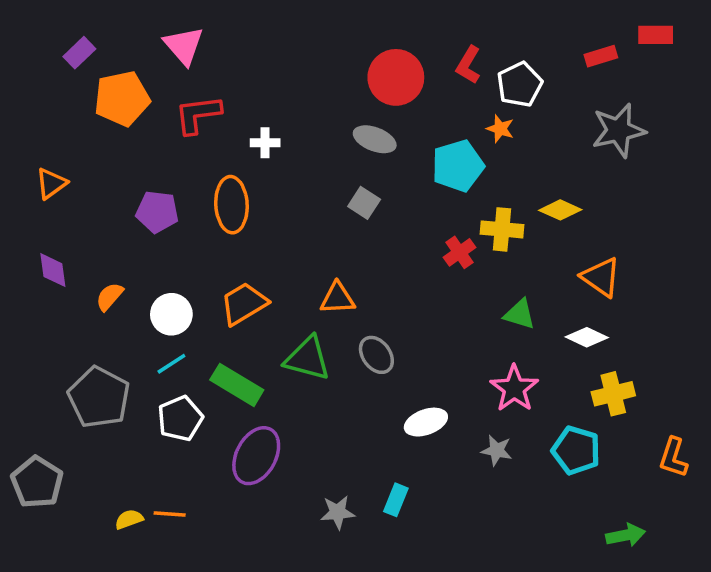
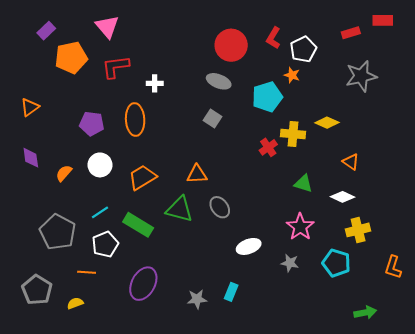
orange triangle: (601, 277) -> (351, 162), size x0.7
white circle: (171, 314) -> (100, 165), moved
purple ellipse: (256, 456) -> (143, 284), moved
gray pentagon: (37, 482) -> (37, 290), moved
orange line: (170, 514) -> (87, 272), moved

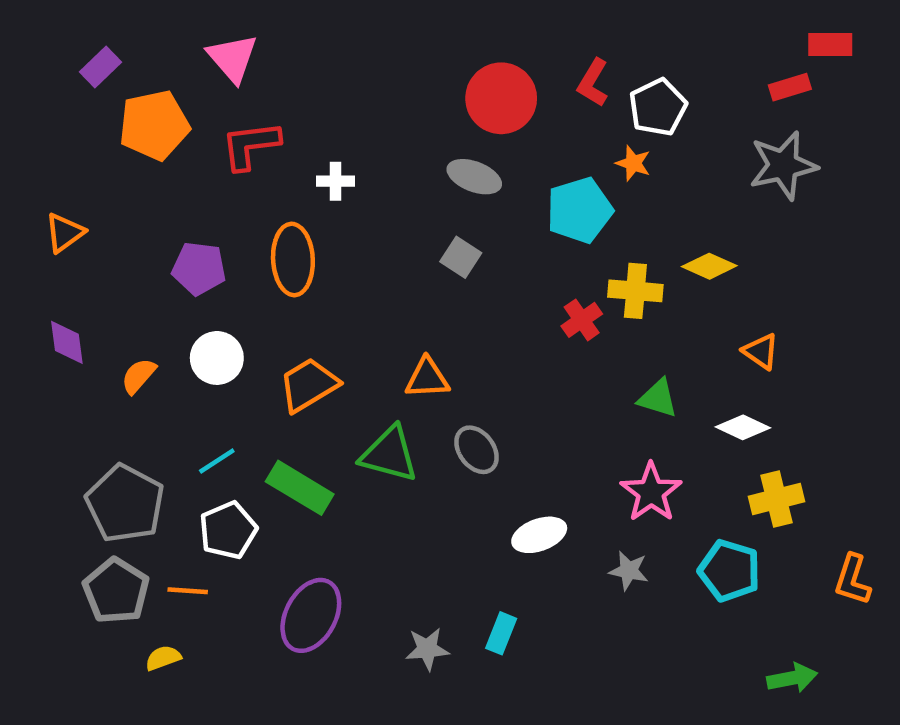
red rectangle: (351, 33) -> (790, 87), moved
gray pentagon: (37, 290) -> (116, 591), moved

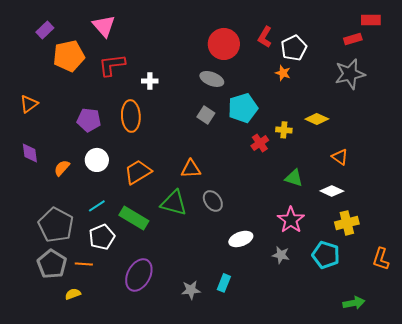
cyan pentagon: (579, 210) -> (243, 108), moved
yellow cross: (635, 291) -> (284, 130), size x0.7

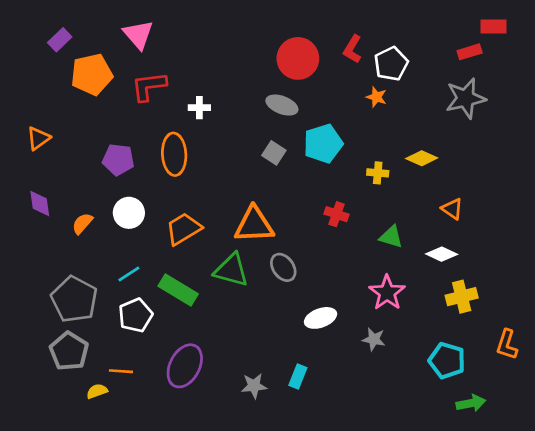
red cross: (260, 143) -> (336, 214), moved, turned -36
orange triangle: (191, 169) -> (254, 225), size x1.5
cyan pentagon: (326, 255) -> (447, 361), moved
orange line: (84, 264) -> (121, 371), moved

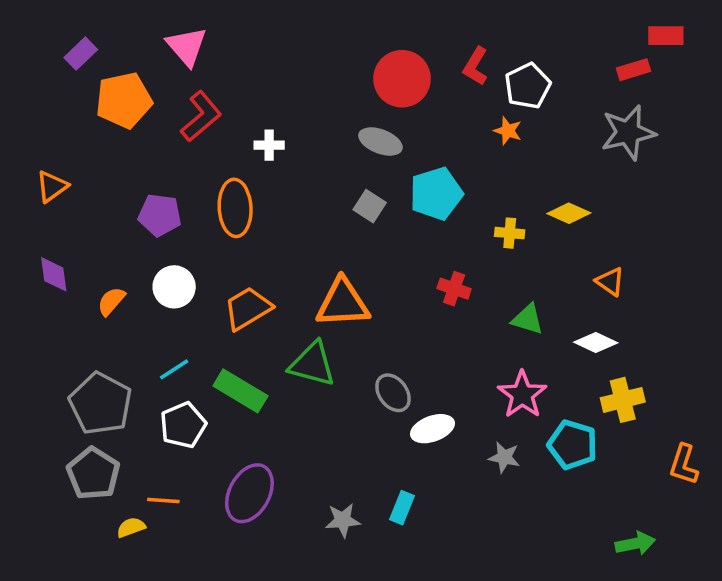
red L-shape: (149, 86) -> (201, 116), turned 147
gray ellipse: (283, 267) -> (393, 393), moved
cyan pentagon: (447, 361) -> (572, 445), moved

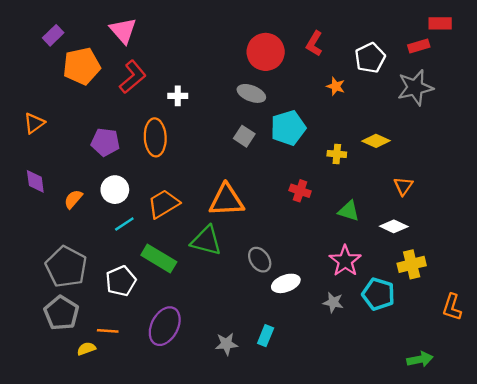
white pentagon: (528, 86) -> (370, 58), moved
orange triangle: (610, 281) -> (403, 186), turned 30
cyan line: (174, 369) -> (124, 224), moved

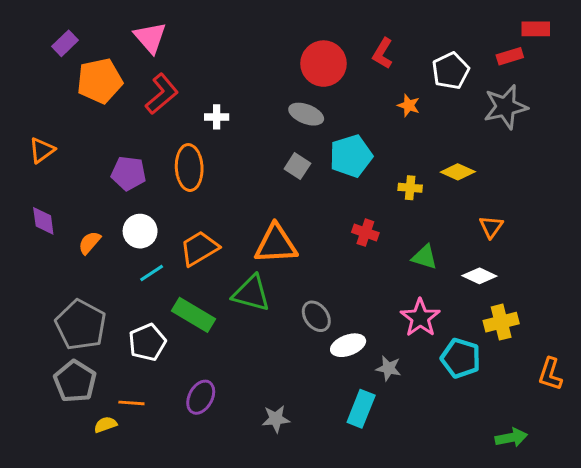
gray star: (333, 302) -> (388, 368), moved
purple ellipse: (165, 326) -> (201, 397), size x0.7
cyan rectangle: (266, 336) -> (361, 409), moved, size x1.4

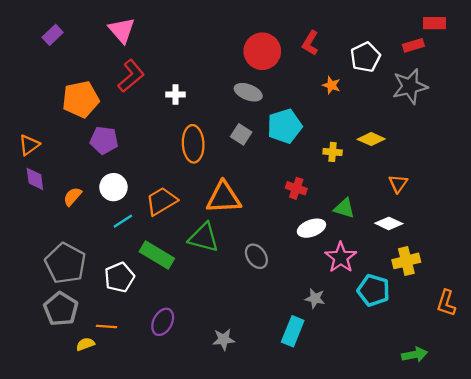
orange pentagon: (100, 81) -> (81, 99), moved
orange triangle: (42, 150) -> (29, 145), moved
orange ellipse: (189, 168) -> (193, 144), moved
white ellipse: (348, 345) -> (311, 228), moved

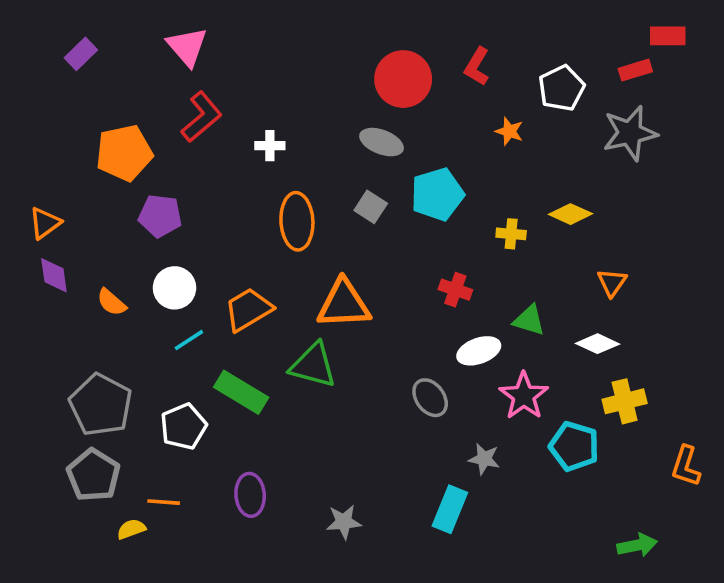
orange semicircle: (72, 197) -> (111, 302), turned -90
gray ellipse: (256, 256) -> (430, 398), moved
purple ellipse: (163, 322) -> (250, 495), turned -32

